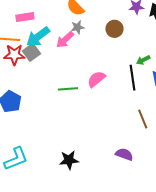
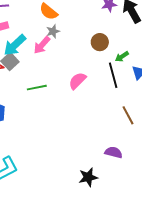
brown circle: (115, 29) -> (100, 42), moved
green line: (68, 89) -> (37, 88), moved
black star: (69, 160) -> (88, 177), moved

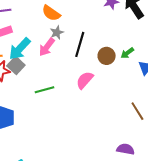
brown circle: (100, 42) -> (107, 56), moved
black line: (113, 75) -> (80, 44), moved, turned 35

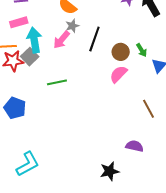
cyan arrow: (20, 49) -> (34, 40), turned 125
green arrow: (127, 53) -> (142, 50), turned -88
pink semicircle: (85, 80) -> (118, 74), moved

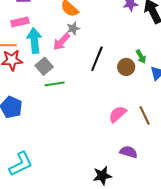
black line: (94, 39) -> (97, 59), moved
brown circle: (121, 52) -> (126, 67), moved
gray square: (30, 57) -> (44, 66), moved
pink semicircle: (118, 74) -> (118, 114), moved

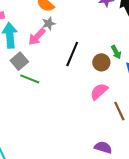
green line: (55, 84) -> (30, 79), turned 30
pink semicircle: (118, 114) -> (99, 91), moved

